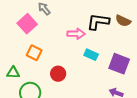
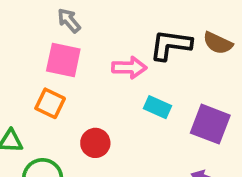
pink square: (27, 24) -> (63, 60), moved, turned -36

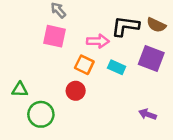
orange square: (50, 103) -> (84, 65), moved
purple square: (210, 124) -> (151, 59), moved

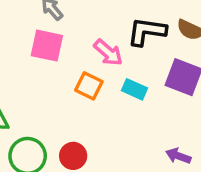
pink arrow: (98, 41) -> (108, 53), turned 40
red circle: (76, 91) -> (73, 156), moved

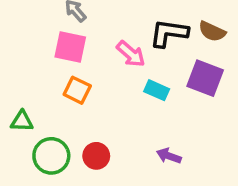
orange square: (89, 86) -> (77, 90), moved
purple arrow: (178, 156) -> (169, 156), moved

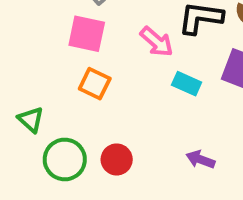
green triangle: (22, 121) -> (31, 120), turned 40

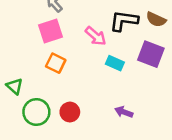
pink square: (87, 34) -> (51, 31), turned -30

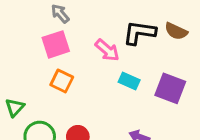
purple square: (151, 54) -> (170, 88), moved
green triangle: (15, 86) -> (15, 107), turned 30

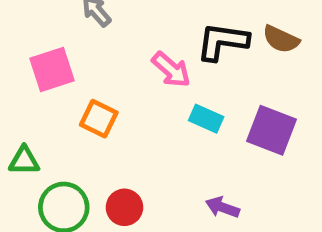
pink square: (56, 44) -> (52, 70), moved
green triangle: (15, 107) -> (24, 161), turned 48

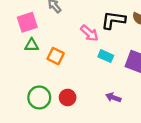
pink square: (52, 70) -> (27, 22), moved
green triangle: (24, 161) -> (32, 45), moved

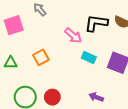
green triangle: (32, 45) -> (11, 63), moved
orange square: (56, 56) -> (41, 57), turned 35

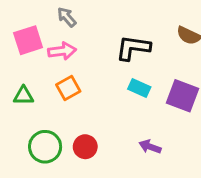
black L-shape: (96, 23) -> (133, 48), moved
pink arrow: (73, 36) -> (62, 51), moved, turned -48

